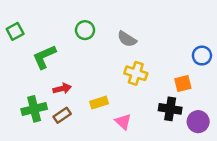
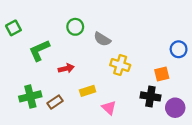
gray semicircle: (127, 39) -> (102, 39), moved
red arrow: (62, 89) -> (66, 68), moved

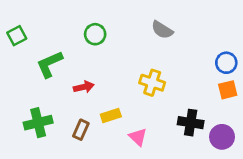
gray semicircle: (102, 39) -> (162, 30), moved
orange square: (162, 74) -> (228, 90), moved
brown rectangle: (55, 102) -> (81, 130), moved, turned -32

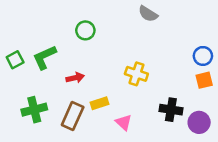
gray semicircle: (162, 30) -> (148, 14), moved
green square: (17, 36) -> (15, 60), moved
brown rectangle: (81, 130) -> (73, 116), size x1.5

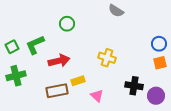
red arrow: (75, 78) -> (59, 61), size x1.5
green cross: (34, 110) -> (16, 76), moved
brown rectangle: (73, 116) -> (57, 91), turned 55

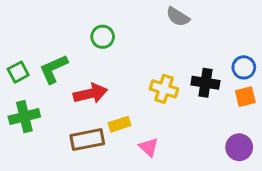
black cross: (134, 86) -> (205, 83), moved

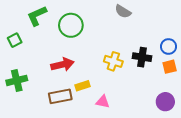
green circle: (103, 37) -> (71, 25), size x1.5
green L-shape: (54, 69) -> (37, 16), moved
green square: (18, 72) -> (15, 40), moved
pink triangle: (149, 147) -> (103, 102), turned -32

